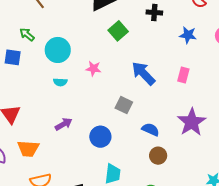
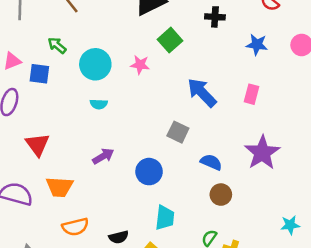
pink star: (93, 69) -> (140, 65), moved

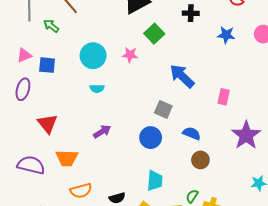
green arrow: (57, 45) -> (51, 26), moved
pink rectangle: (252, 94) -> (224, 97), moved
purple star: (262, 153) -> (246, 135), moved
blue circle: (149, 172) -> (151, 138), moved

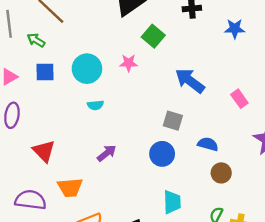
blue square: (47, 65) -> (45, 72), moved
pink rectangle: (224, 97) -> (239, 99), turned -42

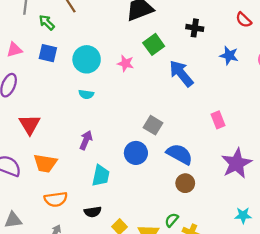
blue arrow: (190, 81) -> (181, 74), moved
blue semicircle: (208, 144) -> (179, 154), size x1.4
purple arrow: (107, 153) -> (86, 140), turned -42
cyan trapezoid: (172, 202) -> (101, 176), moved

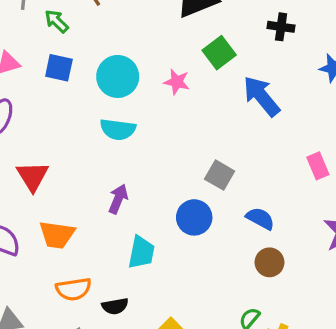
cyan semicircle: (86, 94) -> (118, 129), size x1.5
blue semicircle: (179, 154) -> (260, 218), size x0.7
black semicircle: (93, 212) -> (115, 306), moved

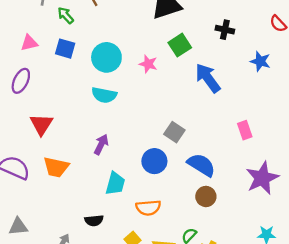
blue semicircle: (260, 218) -> (201, 165), size x1.4
orange semicircle: (74, 289) -> (148, 208), moved

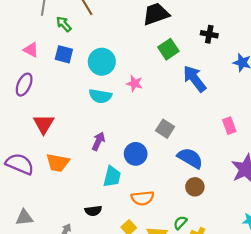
pink triangle: (29, 43) -> (31, 50), turned 42
pink star: (148, 64) -> (134, 83), moved
blue circle: (154, 161) -> (136, 154), moved

